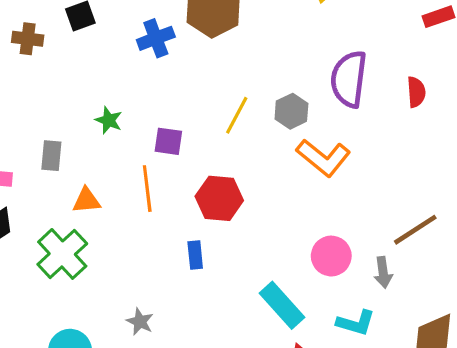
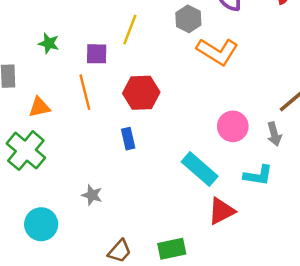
yellow line: (237, 115) -> (130, 30), moved

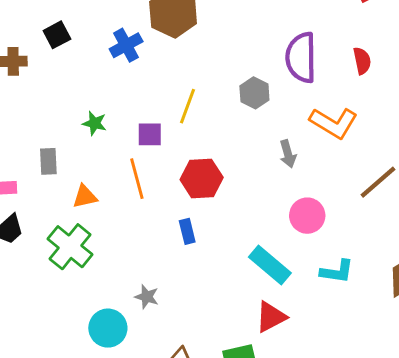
orange L-shape: (217, 52) -> (334, 123), moved
gray arrow: (274, 134) -> (288, 154), moved
red triangle: (221, 211) -> (271, 317), moved
cyan circle: (41, 224) -> (108, 328), moved

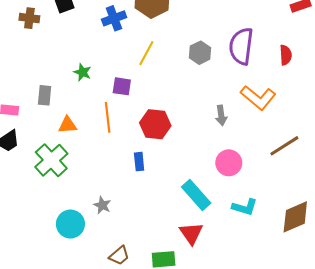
gray hexagon: (254, 93) -> (200, 53), moved
yellow line: (188, 106) -> (146, 53), moved
red triangle: (271, 317) -> (191, 233), turned -45

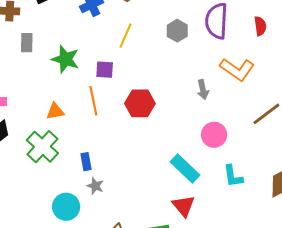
green star: (83, 72) -> (65, 59), size x1.6
gray rectangle: (45, 95) -> (27, 43), moved
blue rectangle: (139, 162) -> (86, 162), moved
cyan L-shape: (245, 207) -> (233, 176), turned 70

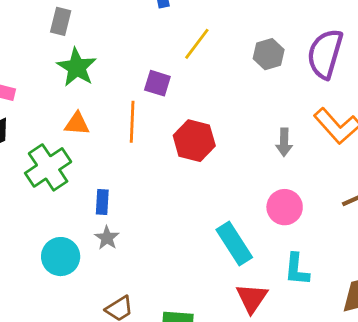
green star: (65, 59) -> (77, 67), moved
red triangle: (183, 206) -> (252, 298), moved

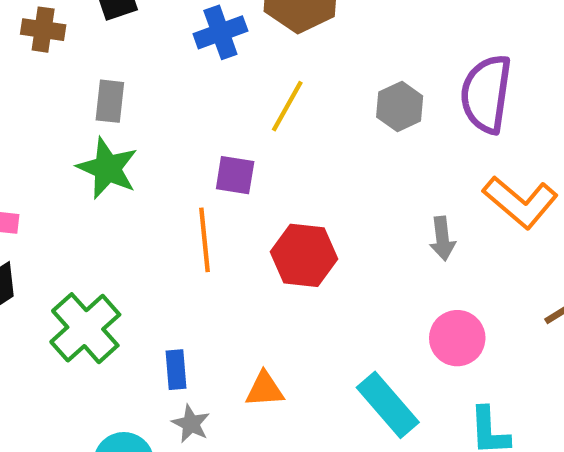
gray rectangle: (61, 21) -> (110, 101), moved
orange triangle: (77, 124) -> (265, 389), moved

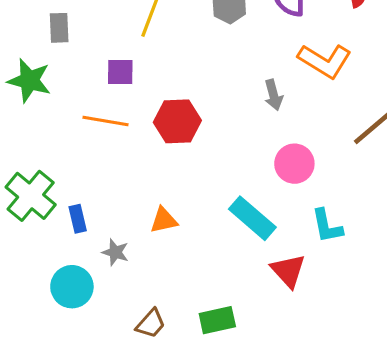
gray rectangle: (110, 101) -> (59, 28), moved
orange line: (205, 240) -> (106, 121), turned -66
blue rectangle: (176, 370) -> (78, 219), moved

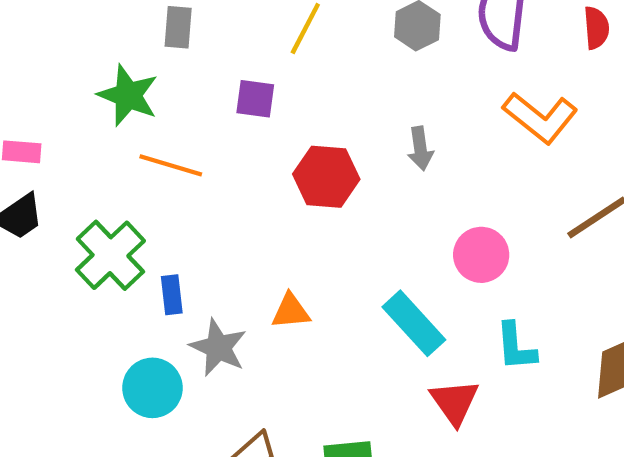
gray arrow: (273, 95) -> (420, 149), moved
orange line: (106, 121) -> (171, 165), moved
gray star: (115, 252) -> (218, 347), size x1.5

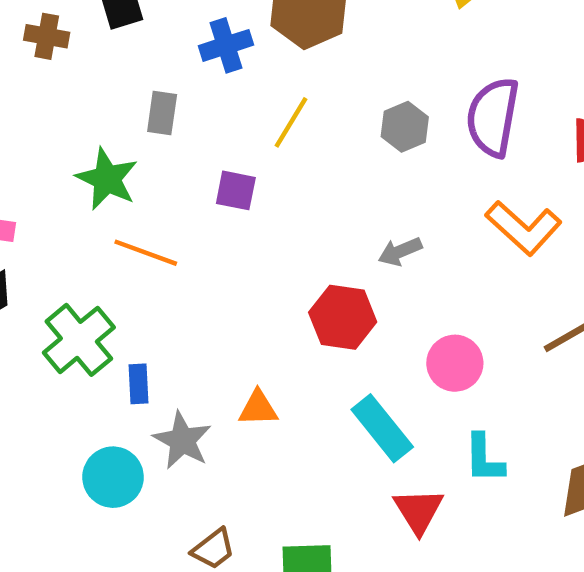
gray arrow: (420, 149) -> (400, 251), turned 72
red hexagon: (326, 177) -> (343, 317), moved

